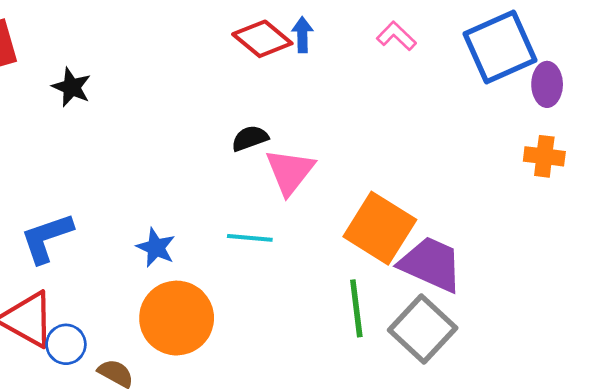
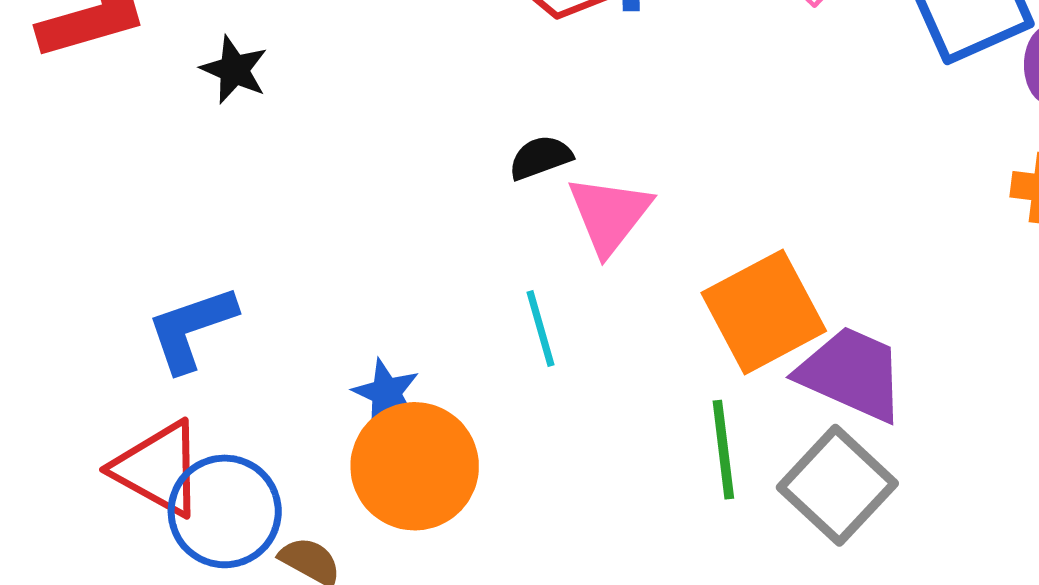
orange square: (380, 228) -> (764, 312), turned 30
cyan line: (250, 238) -> (540, 329), turned 69
blue star: (156, 248) -> (386, 393), moved
blue circle: (66, 344) -> (225, 511), size x1.6

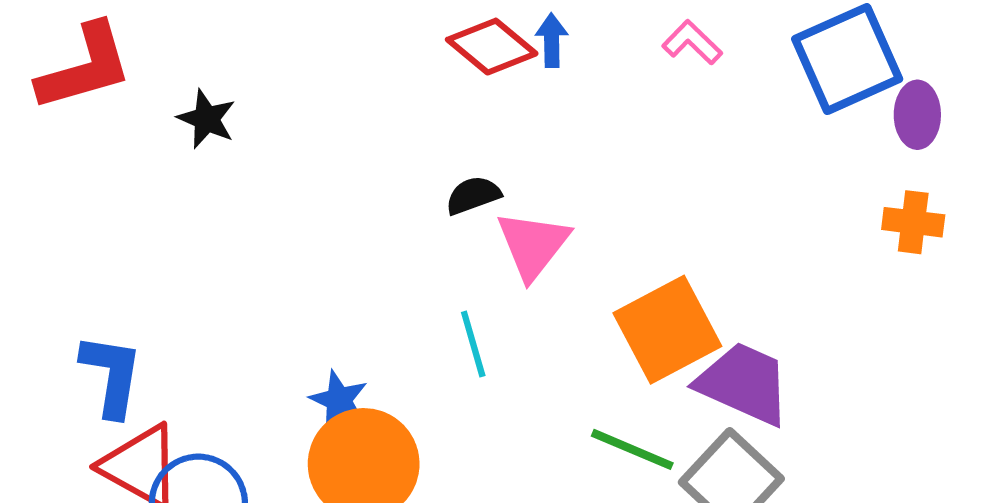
blue L-shape: (191, 329) -> (112, 375), moved, turned 118
green line: (723, 450) -> (632, 449), turned -60

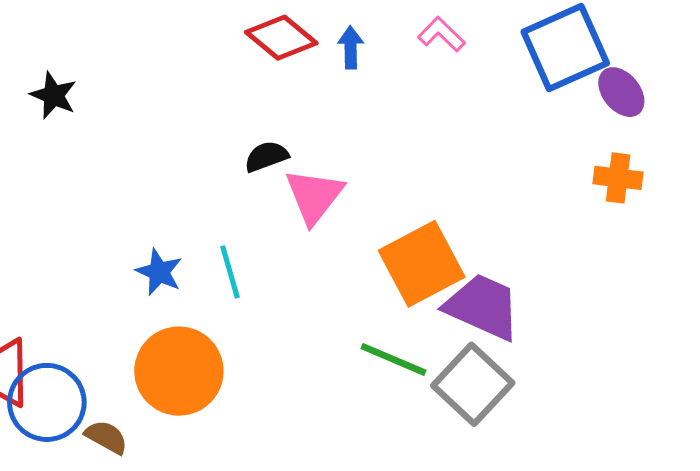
blue arrow: (552, 40) -> (351, 47), moved
purple ellipse: (917, 115) -> (621, 92), turned -39
cyan line: (473, 344) -> (230, 272), moved
blue star: (339, 400) -> (159, 272), moved

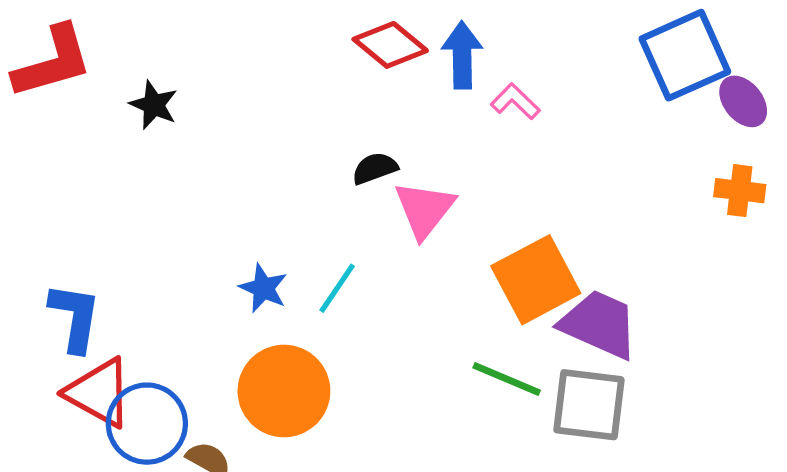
pink L-shape: (441, 34) -> (515, 101), moved
blue arrow: (351, 47) -> (462, 55), size x1.5
cyan line: (230, 272) -> (337, 288), turned 50
gray square: (473, 384) -> (589, 405), turned -36

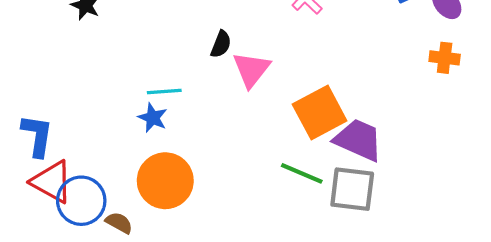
black semicircle: (375, 168) -> (221, 44), turned 132
cyan line: (337, 288) -> (164, 91), moved, turned 52

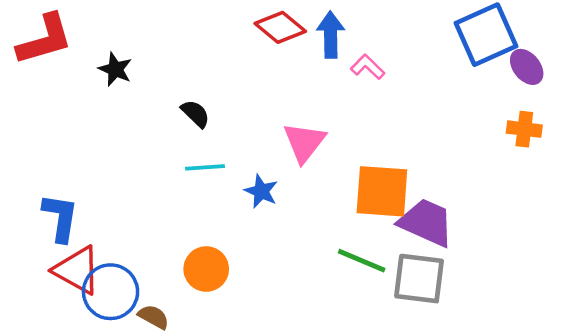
black semicircle: (221, 44) -> (195, 114), moved, turned -68
orange square: (320, 112) -> (382, 191), turned 32
blue star: (153, 118) -> (261, 191), moved
orange circle: (165, 181) -> (206, 269), size x0.7

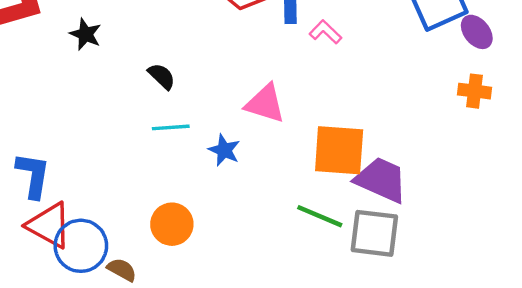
pink triangle: (304, 142) -> (265, 104), turned -51

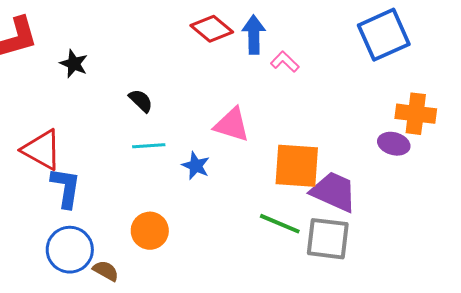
purple ellipse: (477, 32) -> (394, 144), moved, turned -36
orange cross: (474, 91) -> (416, 114), size x1.4
blue L-shape: (33, 175) -> (66, 188), moved
red triangle: (49, 225) -> (42, 150), moved

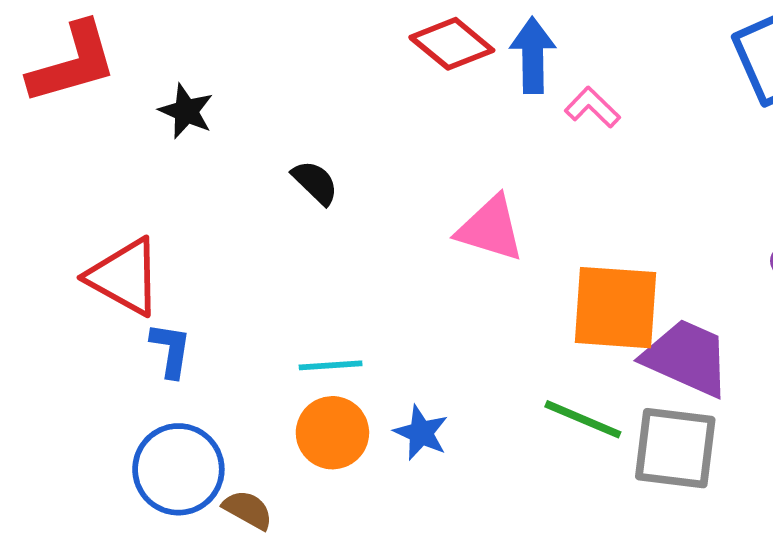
cyan line: (149, 146) -> (331, 365), moved
blue star: (196, 166) -> (421, 433), moved
blue L-shape: (66, 188) -> (171, 350), size x0.7

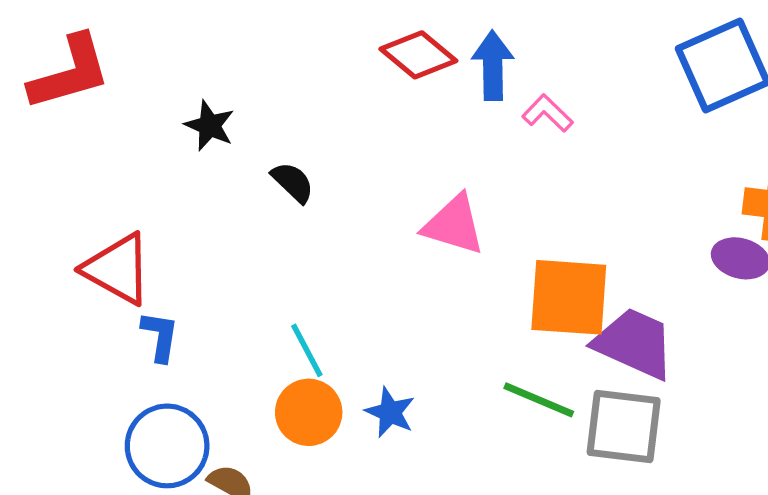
black star: (186, 111) -> (210, 126), moved
cyan line: (331, 365) -> (307, 350), turned 66

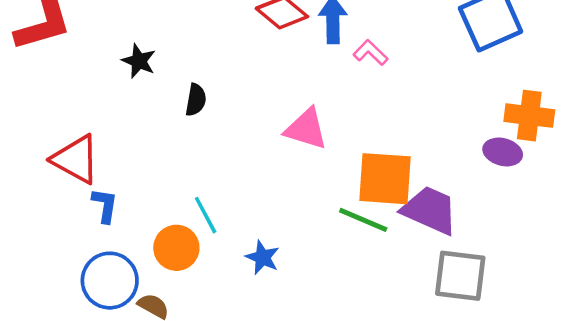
black semicircle: (293, 182) -> (196, 100), turned 56
green line: (539, 400) -> (363, 220), moved
orange circle: (309, 412) -> (176, 248), moved
gray square: (624, 426) -> (460, 276), moved

